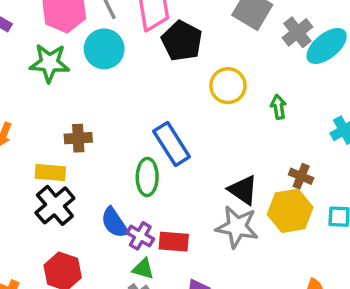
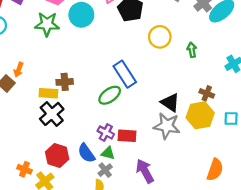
brown cross: (78, 138) -> (65, 82), moved
green ellipse: (147, 177) -> (110, 95), turned 55
blue semicircle: (114, 223) -> (86, 153), moved

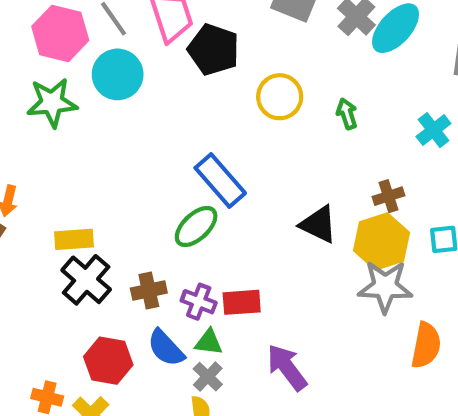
brown cross: (65, 82) -> (149, 291), moved
brown cross: (207, 93) -> (388, 196), turned -32
gray star: (167, 126) -> (385, 287), moved

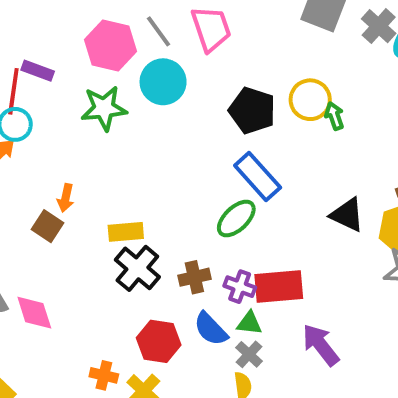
black pentagon: (214, 50) -> (252, 110), moved
green arrow: (347, 114) -> (334, 116), moved
red rectangle: (242, 302) -> (279, 287), size x1.4

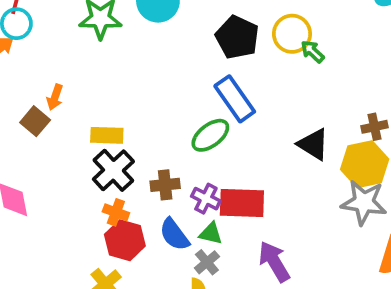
green arrow: (334, 116) -> (313, 52), turned -35
orange cross: (104, 375) -> (116, 212), moved

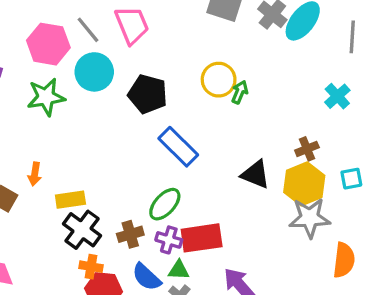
black pentagon: (237, 37) -> (148, 94), moved
green arrow: (313, 52) -> (240, 92), turned 80
orange arrow: (55, 97) -> (35, 174), moved
green ellipse: (210, 135) -> (165, 204), moved

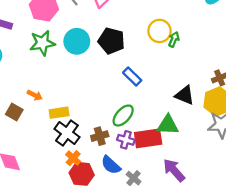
cyan circle: (94, 72) -> (77, 41), moved
blue rectangle: (178, 147) -> (132, 76), size x0.7
orange arrow: (35, 174) -> (35, 95), turned -72
orange cross: (91, 267) -> (73, 158), turned 32
green triangle: (179, 270) -> (168, 125), moved, size x1.5

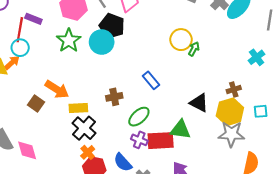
black pentagon: (111, 41) -> (112, 26), moved
green star: (42, 43) -> (69, 40), turned -30
orange arrow: (35, 95) -> (57, 89), size x1.6
brown cross: (100, 136) -> (114, 97), moved

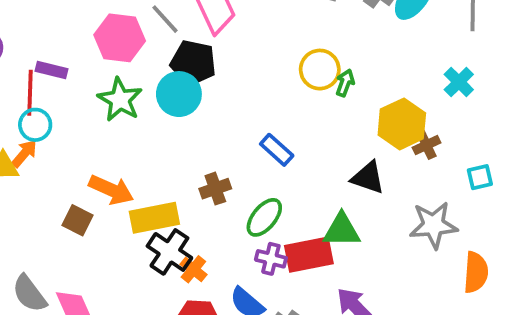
yellow rectangle: (78, 108) -> (154, 218), size x1.4
yellow hexagon: (230, 112) -> (402, 124), moved
orange cross: (88, 152) -> (193, 269), moved

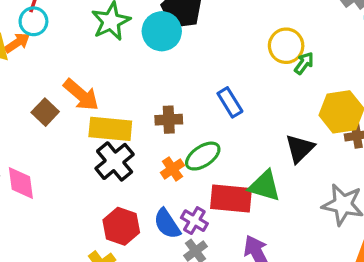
black triangle: (368, 178) -> (300, 148), turned 40
purple cross: (271, 259) -> (194, 221), moved
orange cross: (193, 269) -> (172, 169), moved

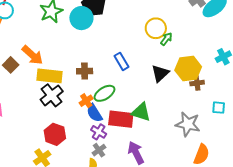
black triangle: (300, 148) -> (160, 73), moved
blue semicircle: (167, 224) -> (94, 113), moved

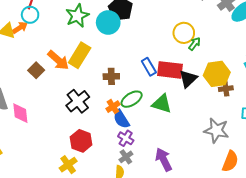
yellow rectangle: (49, 76) -> (80, 55), moved, turned -65
green triangle: (141, 112) -> (162, 104), moved
red rectangle: (121, 119) -> (170, 70), moved

